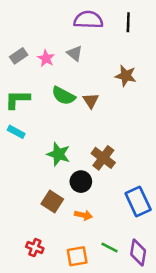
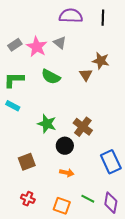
pink star: (46, 58) -> (37, 47), size x1.5
brown triangle: (91, 101) -> (86, 75), moved
brown square: (52, 201) -> (27, 162), moved, turned 36
orange square: (77, 256) -> (62, 206), turned 30

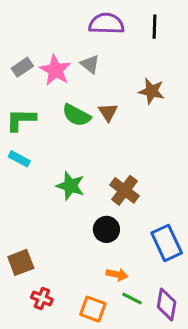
brown triangle: (86, 75) -> (108, 112), moved
black circle: (65, 146) -> (106, 229), moved
brown square: (27, 162) -> (21, 262), moved
orange arrow: (67, 173) -> (117, 274), moved

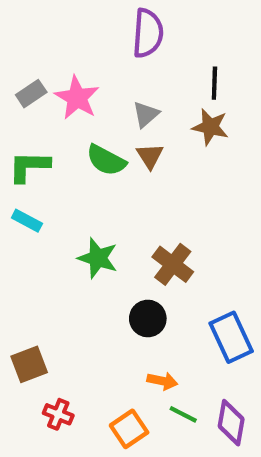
purple semicircle: (106, 24) -> (148, 33), turned 92
black line: (155, 27) -> (214, 83), moved
gray triangle: (90, 64) -> (146, 114), moved, turned 40
orange square: (93, 309) -> (129, 429), turned 36

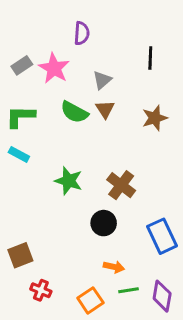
purple semicircle: (148, 33) -> (82, 33), moved, size x0.7
brown star: (210, 127) -> (155, 118), moved, turned -30
green line: (183, 414) -> (128, 290), turned -36

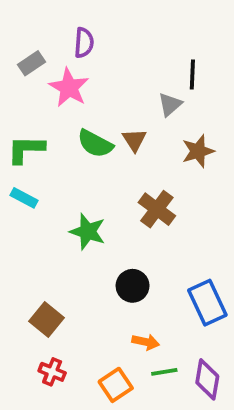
purple semicircle: (82, 33) -> (84, 43), moved
gray rectangle: (22, 65) -> (32, 63), moved
gray triangle: (102, 80) -> (170, 104), moved
brown cross: (121, 185) -> (157, 209), moved
brown square: (20, 255) -> (46, 319), moved, turned -30

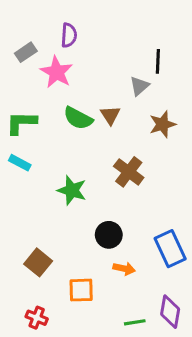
orange arrow: (146, 342) -> (124, 269), moved
red cross: (52, 372) -> (37, 318), moved
green line: (164, 372) -> (135, 322), moved
orange square: (116, 385) -> (81, 290), moved, turned 32

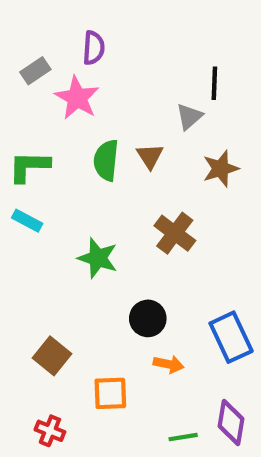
green semicircle: (78, 118) -> (106, 160), turned 68

